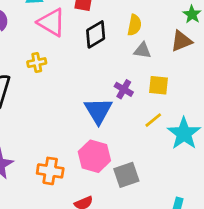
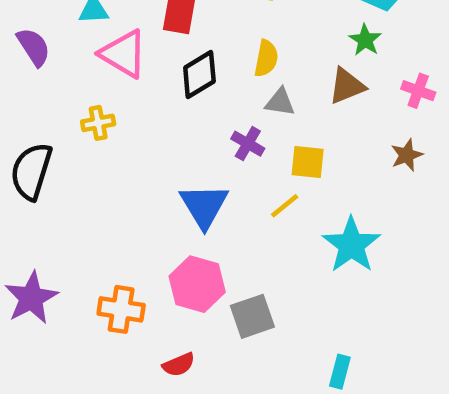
purple cross: (124, 89) -> (248, 144), moved
yellow line: (153, 120) -> (285, 206), moved

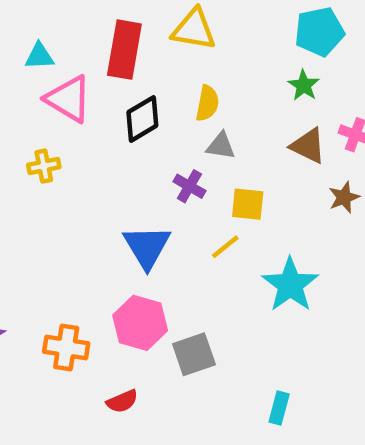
brown triangle: (347, 86) -> (308, 146), moved, turned 48

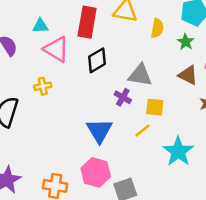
yellow semicircle: (207, 103) -> (157, 28), moved
gray triangle: (221, 146) -> (140, 75), size x1.5

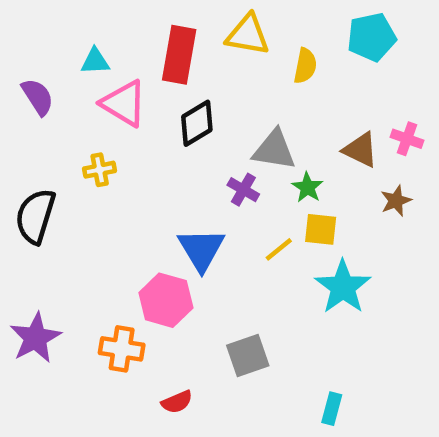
green star: (186, 42) -> (307, 187), moved
yellow square: (155, 107) -> (321, 229), moved
pink hexagon: (96, 172) -> (166, 300), moved

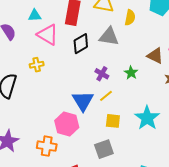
gray triangle: (274, 150) -> (109, 37), moved
yellow square: (321, 229) -> (113, 121), moved
yellow line: (279, 249) -> (106, 96), moved

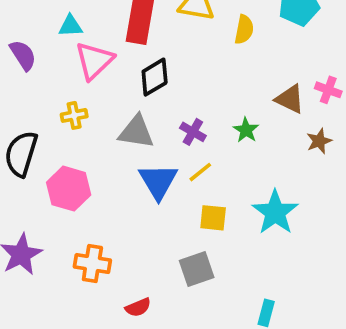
pink triangle: (48, 35) -> (94, 61), turned 45
gray triangle: (109, 37) -> (136, 132), moved
pink hexagon: (67, 124) -> (69, 189), moved

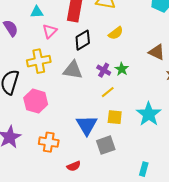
yellow semicircle: (244, 30) -> (116, 33), moved, turned 42
pink triangle: (94, 61) -> (50, 31), size x0.7
yellow cross: (74, 115) -> (39, 61), size x1.6
green star: (246, 130) -> (122, 69), moved
blue triangle: (158, 181) -> (87, 125), moved

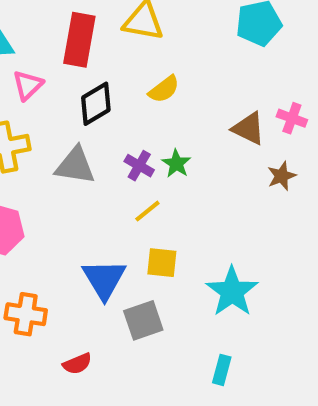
cyan star: (149, 114) -> (232, 291), moved

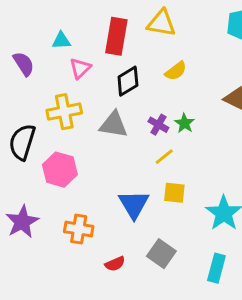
gray square: (143, 320) -> (161, 254), moved, turned -36
cyan rectangle: (222, 370) -> (216, 268), size x1.4

